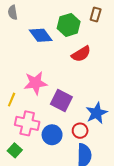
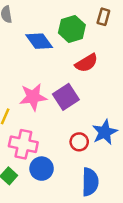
purple square: (61, 101) -> (66, 97), moved, turned 30
red circle: (80, 131) -> (79, 142), moved
blue circle: (52, 135) -> (42, 169), moved

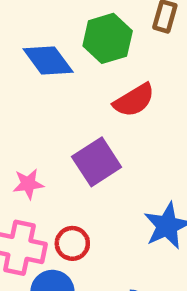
pink star: (33, 97) -> (28, 184), moved, size x0.6
red circle: (79, 142) -> (72, 243), moved

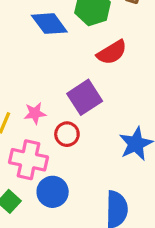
red circle: (72, 243) -> (67, 134), moved

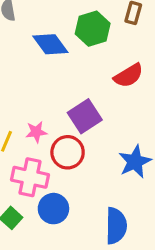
red semicircle: (112, 52) -> (129, 76), moved
red circle: (67, 134) -> (68, 152), size x1.4

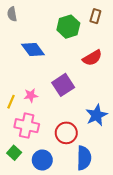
blue diamond: (50, 44) -> (33, 50), moved
red circle: (68, 152) -> (66, 133), moved
blue circle: (53, 209) -> (42, 160), moved

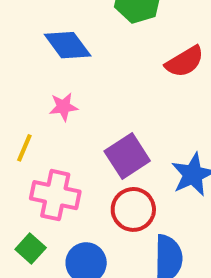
purple square: (63, 85) -> (127, 156), moved
pink star: (31, 95) -> (63, 107), moved

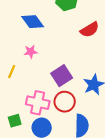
pink cross: (55, 195) -> (38, 103), moved
green square: (31, 248) -> (15, 121), turned 32

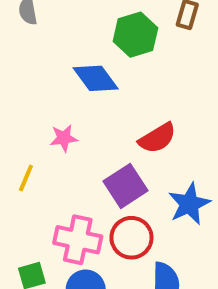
blue diamond: (33, 22) -> (96, 78), moved
red semicircle: (90, 30) -> (157, 138), moved

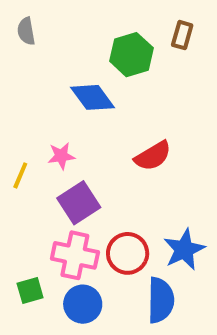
yellow line: (26, 178) -> (20, 175), moved
purple square: (125, 186) -> (79, 203), moved
blue star: (189, 204) -> (184, 250), moved

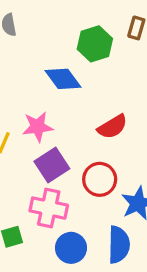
pink star: (61, 156) -> (38, 127), size x1.4
red circle: (128, 253) -> (100, 179), moved
blue circle: (83, 304) -> (71, 248), moved

